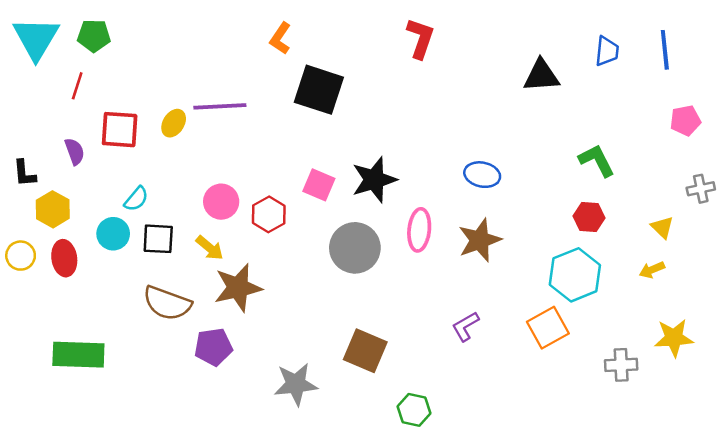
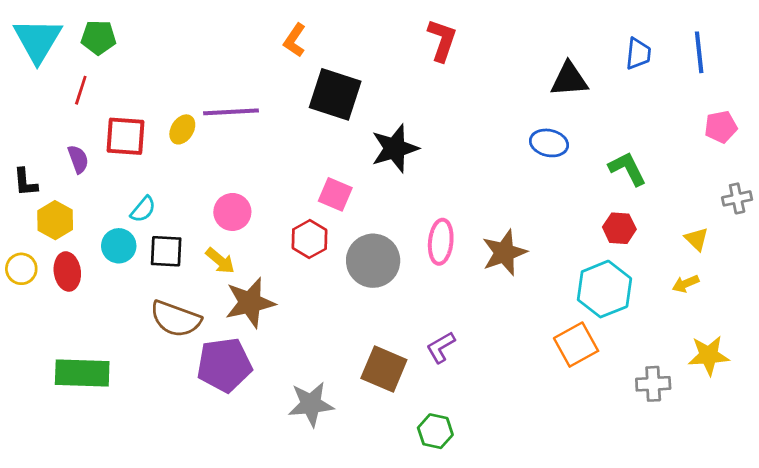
blue ellipse: (482, 175) -> (549, 143), moved
black star: (374, 180) -> (395, 148), moved
red hexagon: (269, 214) -> (309, 239), moved
purple L-shape: (465, 326) -> (441, 347), moved
purple pentagon: (213, 347) -> (224, 365), size x1.4

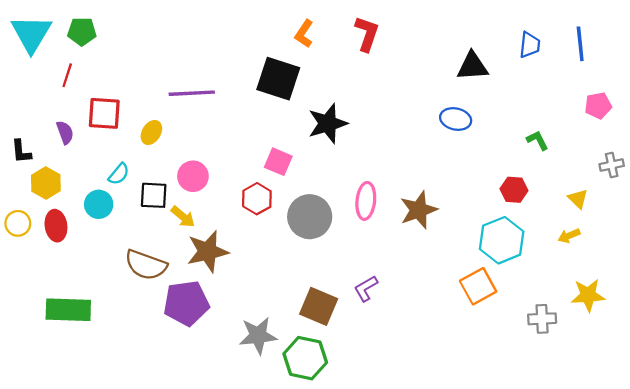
orange L-shape: (295, 40) -> (304, 34), moved
yellow ellipse: (182, 129) -> (151, 132), moved
green L-shape: (627, 169) -> (538, 140), moved, size x0.7
black square: (166, 251) -> (154, 195), moved
green hexagon: (435, 431) -> (305, 358), moved, size x1.5

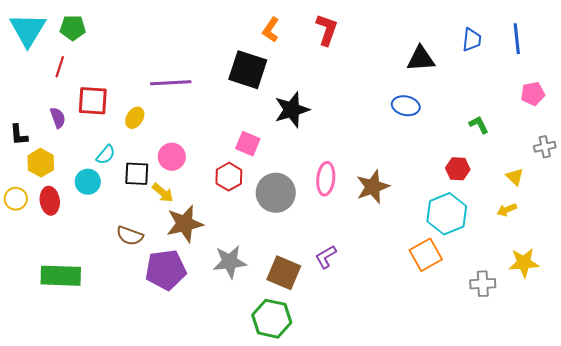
brown semicircle: (146, 265) -> (130, 236), size x0.7
gray star: (258, 336) -> (230, 262), moved

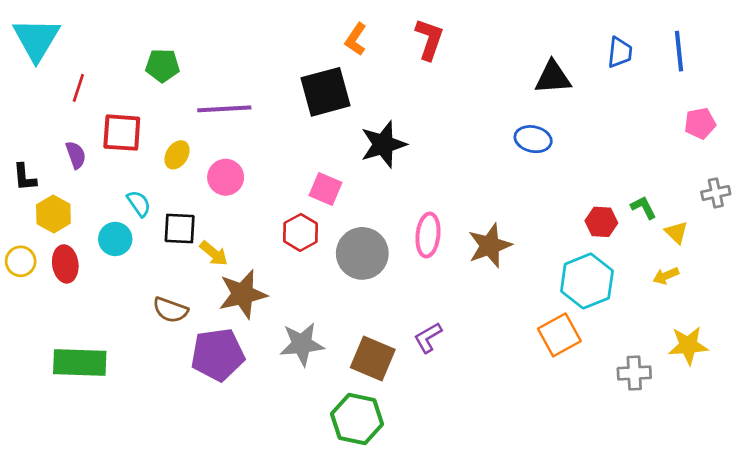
green pentagon: (73, 28) -> (163, 66), moved
black square: (248, 70) -> (325, 92), turned -33
green L-shape: (479, 125) -> (643, 207), moved
cyan semicircle: (106, 155) -> (139, 203), turned -75
pink circle: (172, 157) -> (226, 177), moved

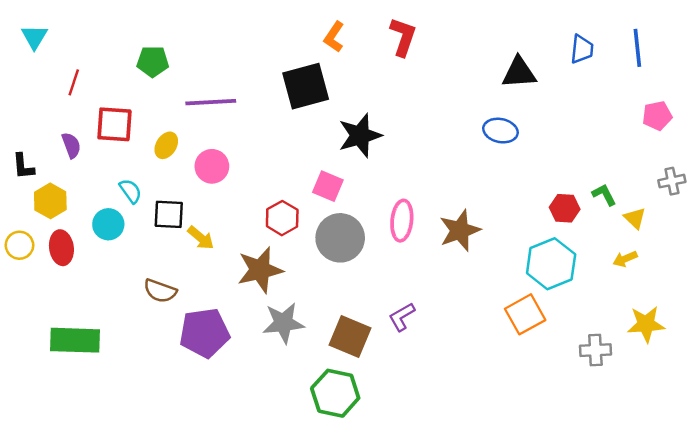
cyan triangle: (36, 39) -> (34, 37), size x0.6
pink square: (325, 189) -> (328, 186), moved
brown star: (243, 294) -> (260, 270), moved

